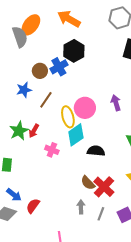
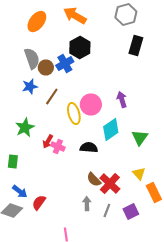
gray semicircle: (20, 37) -> (32, 58), moved
red arrow: (34, 131) -> (48, 142), moved
cyan diamond: (76, 135) -> (111, 130), moved
black semicircle: (96, 151) -> (89, 148), moved

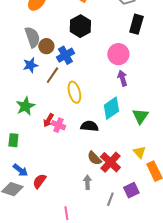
blue cross: (65, 64) -> (65, 55), moved
pink circle: (91, 104) -> (118, 54), moved
gray line: (107, 210) -> (110, 199), moved

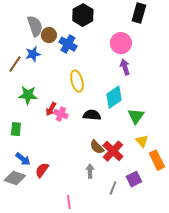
blue cross: (65, 55) -> (68, 44), turned -30
brown line: (52, 75) -> (15, 64), moved
green star: (25, 106) -> (28, 95), turned 30
green triangle: (140, 116) -> (136, 116), moved

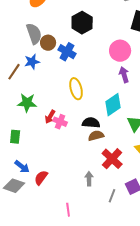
brown semicircle: (97, 147) -> (96, 136), moved, turned 119

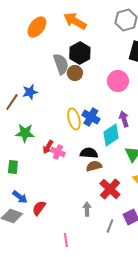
gray semicircle: (34, 34) -> (61, 64), moved
brown circle: (48, 43) -> (75, 73), moved
blue cross: (67, 52) -> (91, 117), moved
purple arrow: (124, 75) -> (124, 119), moved

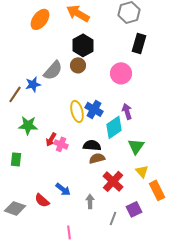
gray semicircle: (61, 64) -> (53, 70), moved, turned 60
blue arrow: (20, 197) -> (63, 189), moved
red semicircle: (39, 208) -> (42, 200), turned -84

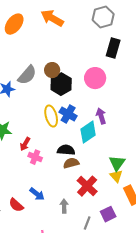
black hexagon: (83, 45) -> (61, 84), moved
pink cross: (61, 144) -> (35, 157), moved
green triangle: (136, 146) -> (117, 163), moved

